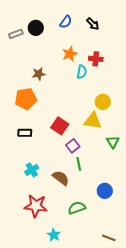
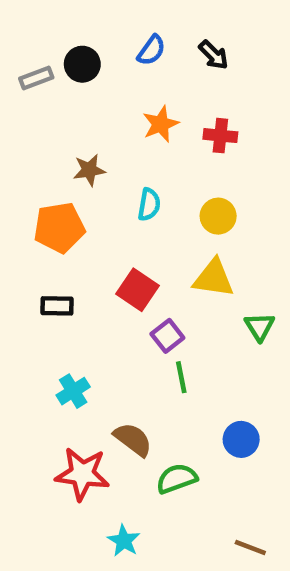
cyan semicircle: (82, 72) -> (149, 205), moved
yellow circle: (103, 102) -> (218, 216), moved
brown semicircle: (61, 178) -> (133, 439), moved

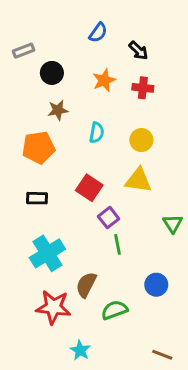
black arrow: (214, 55) -> (138, 51), moved
black circle: (82, 64) -> (52, 73), moved
green triangle: (260, 327) -> (173, 224), moved
cyan cross: (73, 391) -> (47, 253), size x1.6
brown semicircle: (133, 439) -> (86, 285), turned -100

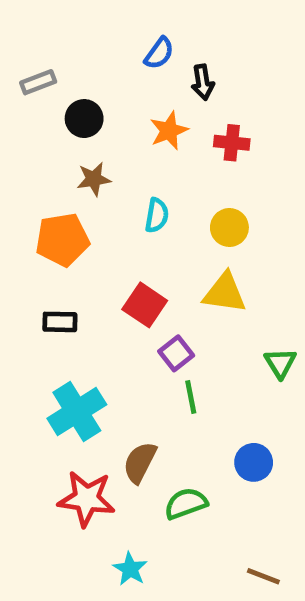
black arrow: (138, 51) -> (203, 82), moved, turned 36

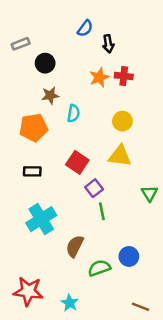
orange star: (169, 131) -> (99, 77), moved
cyan semicircle: (157, 215) -> (73, 113), moved
blue circle: (254, 462) -> (129, 256), moved
red star: (87, 499) -> (28, 291), moved

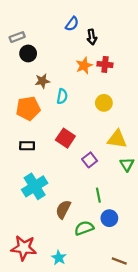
black circle: (45, 63) -> (28, 53), moved
yellow triangle: (120, 156) -> (117, 139), moved
purple square: (94, 188) -> (90, 160), moved
green line: (102, 211) -> (98, 195), moved

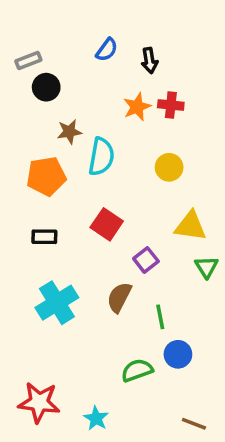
blue semicircle: (72, 24) -> (107, 50), moved
cyan semicircle: (62, 96) -> (101, 157), size x1.5
brown semicircle: (63, 209) -> (119, 297), moved

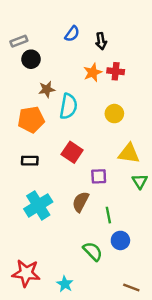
purple square: (146, 260) -> (99, 176), turned 35
green semicircle: (137, 370) -> (93, 251), turned 65

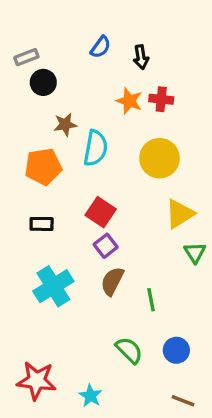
orange star: (93, 72) -> (129, 101), turned -30
yellow circle: (114, 114) -> (159, 158), size x1.5
yellow triangle: (129, 153) -> (180, 214), turned -40
purple square: (99, 176) -> (106, 246), moved, turned -35
blue circle: (120, 240) -> (176, 350), moved

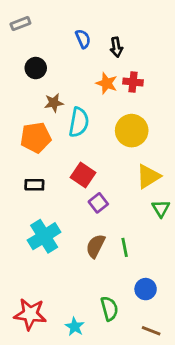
blue semicircle: (101, 47) -> (83, 39), turned -60
gray rectangle: (26, 57) -> (20, 24), moved
purple square: (106, 246) -> (98, 203), moved
brown semicircle: (112, 281) -> (96, 246), moved
green semicircle: (129, 350) -> (109, 309), moved, turned 30

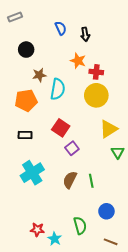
red cross: (133, 82) -> (96, 72), moved
red star: (30, 314) -> (37, 230), moved, size x0.6

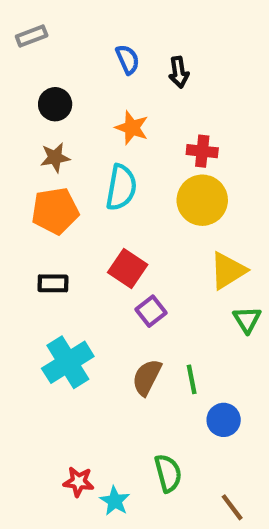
orange star: (78, 61) -> (132, 128), moved
brown star: (39, 75) -> (55, 158), moved
blue circle: (106, 211) -> (224, 420), moved
brown line: (111, 242) -> (232, 507), turned 32

